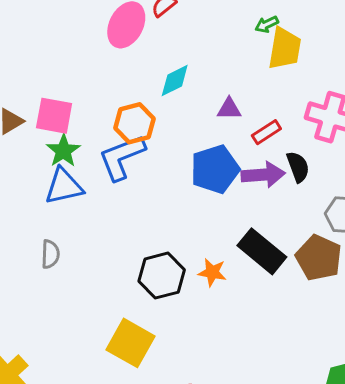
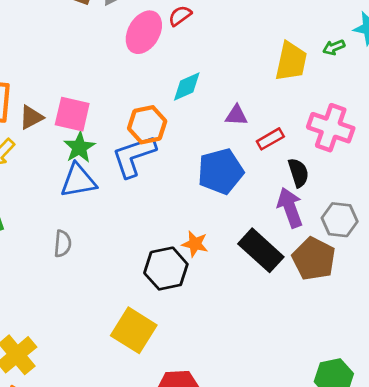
green arrow: (267, 24) -> (334, 47), moved
purple arrow: (263, 175) -> (290, 208), moved, turned -108
orange star: (212, 272) -> (195, 244), moved

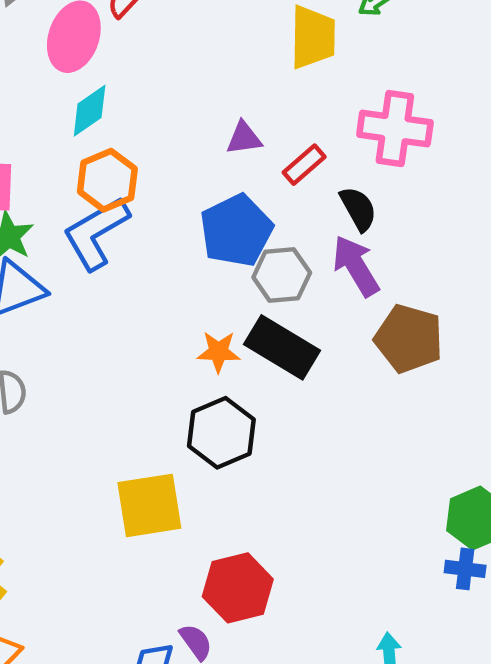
cyan diamond: (187, 86) -> (90, 111), moved
gray hexagon: (340, 220) -> (282, 275), moved
black rectangle: (261, 250) -> (282, 347), moved
black hexagon: (166, 269) -> (221, 433), moved
yellow square: (134, 330) -> (149, 505), turned -30

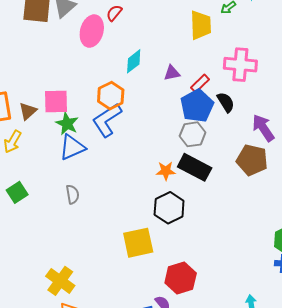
cyan diamond: (90, 111) -> (134, 61), moved
blue pentagon: (236, 231) -> (197, 106), moved
purple arrow: (356, 266) -> (263, 128), moved

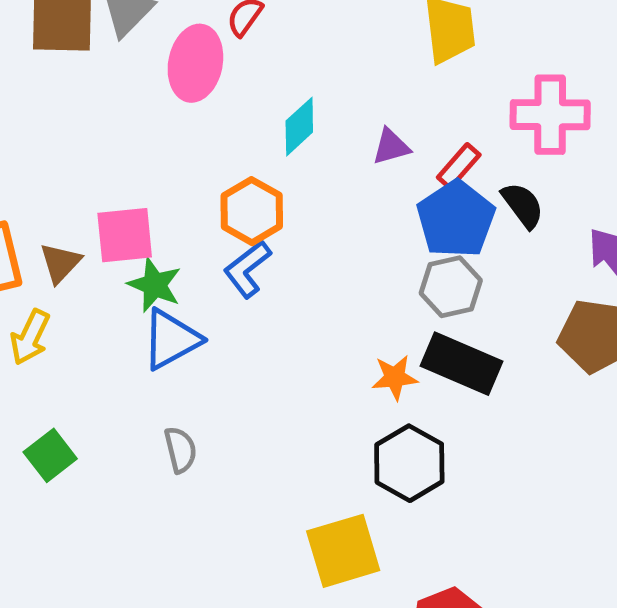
blue L-shape: (107, 120) -> (247, 269), size x0.7

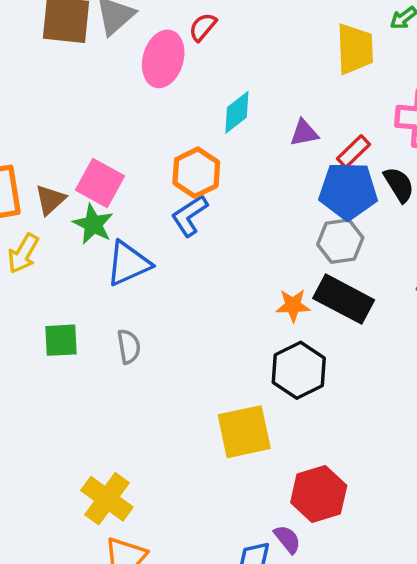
blue pentagon: (456, 219) -> (348, 191), turned 30
pink square: (125, 235) -> (100, 183), turned 30
green star: (155, 285) -> (93, 224), moved
green square: (50, 455) -> (61, 340), moved, turned 30

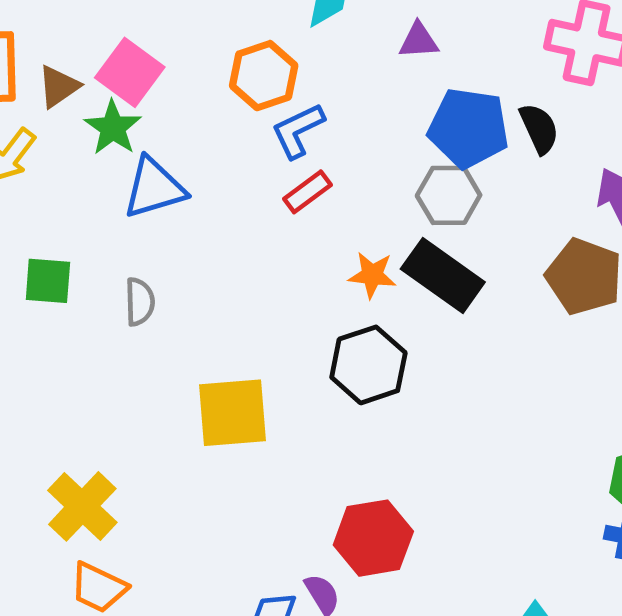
red rectangle: (353, 151) -> (307, 192), moved
blue L-shape: (190, 216) -> (298, 131), moved
yellow square: (244, 432) -> (232, 413), moved

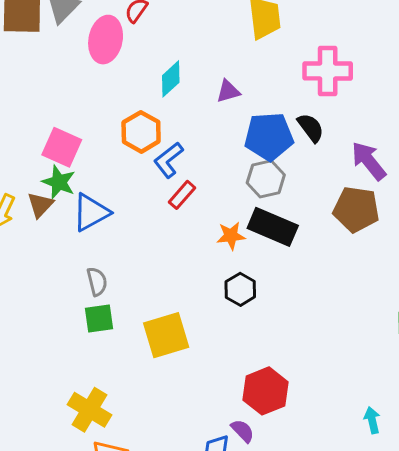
brown triangle: (59, 86) -> (40, 205), moved
green square: (48, 281) -> (99, 318), moved
black hexagon: (368, 365) -> (240, 289), size x0.7

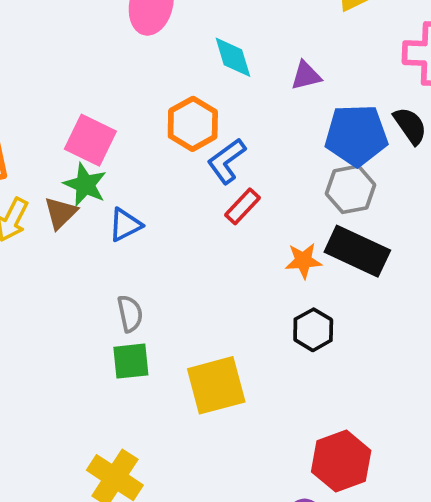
cyan diamond: (171, 79) -> (233, 57), turned -66
blue triangle: (91, 212) -> (125, 225), size x0.7

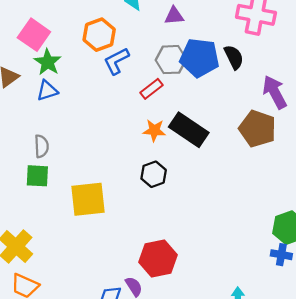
green star: (85, 185) -> (48, 62), moved
gray hexagon: (351, 189) -> (171, 60), moved
red rectangle: (242, 206) -> (151, 89), moved

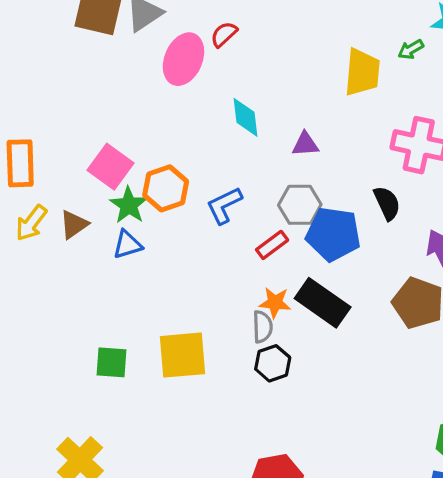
orange hexagon: (99, 35) -> (166, 188), moved
blue pentagon: (199, 58) -> (333, 234), moved
gray semicircle: (41, 146) -> (262, 327), moved
yellow square: (88, 199) -> (183, 355), moved

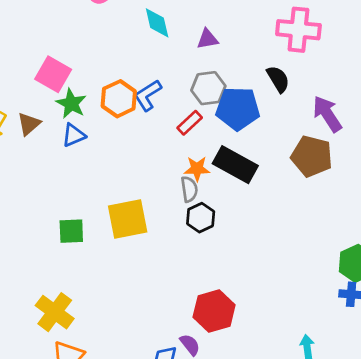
orange hexagon: (166, 188) -> (119, 99), moved

